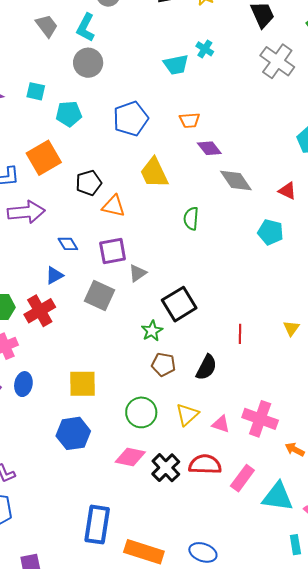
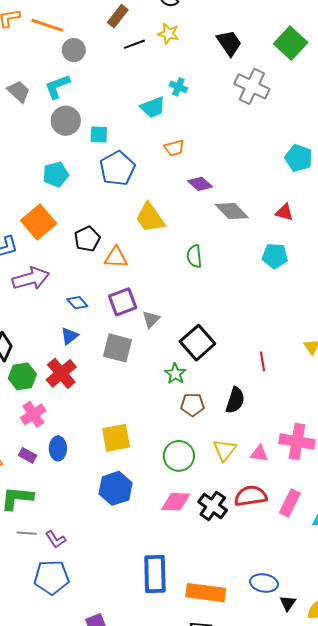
cyan L-shape: (86, 28) -> (57, 86), turned 52
cyan square: (36, 91) -> (99, 135), moved
orange trapezoid: (190, 120) -> (174, 148), moved

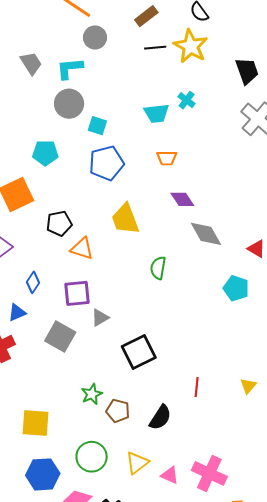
yellow star: (168, 34) -> (191, 46), size x1.6
blue diamond: (77, 303) -> (33, 282), turned 60
green star: (175, 374) -> (92, 394), moved
blue hexagon: (116, 488) -> (43, 474), moved

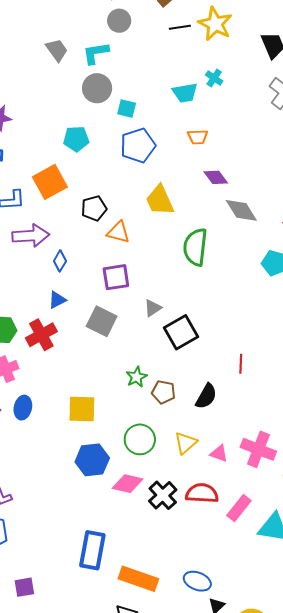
green semicircle: (158, 268) -> (195, 247), size x1.6
blue diamond: (33, 282) -> (60, 261), moved
gray triangle: (100, 318) -> (153, 308), moved

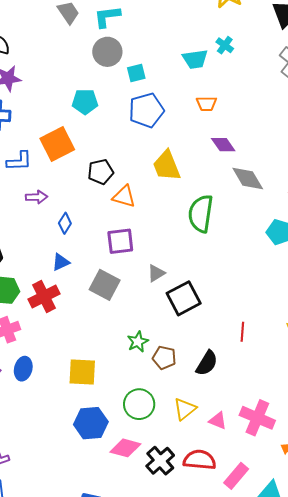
cyan square: (127, 109) -> (136, 73), turned -30
purple arrow: (31, 236) -> (37, 197), size x0.6

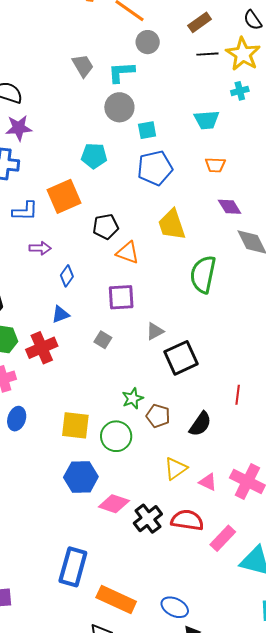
cyan cross: (225, 45) -> (240, 91), moved, turned 36
gray square: (105, 285) -> (103, 340), size x0.6
green circle: (139, 404) -> (116, 436), moved

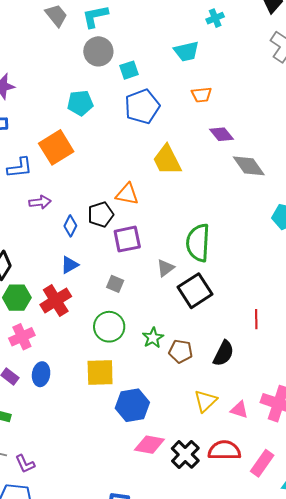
black pentagon: (106, 227) -> (101, 215), moved
green semicircle: (203, 274) -> (198, 243), moved
green circle: (116, 436) -> (109, 327), moved
blue hexagon: (81, 477) -> (132, 405), moved

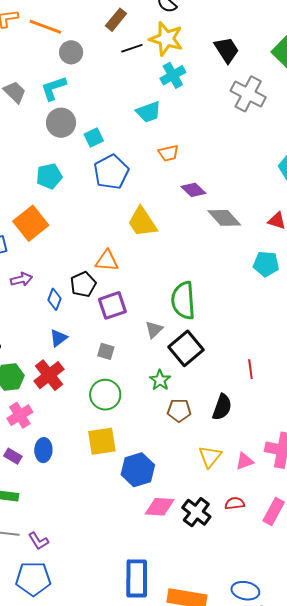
cyan cross: (215, 18) -> (173, 75), size x1.4
green star: (153, 338) -> (160, 380), moved
pink triangle: (239, 410) -> (245, 461), turned -30
red semicircle: (224, 450) -> (235, 503), size x0.6

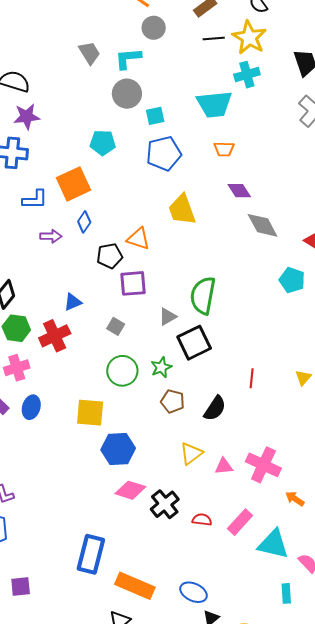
cyan trapezoid: (148, 112) -> (214, 104), size x1.4
blue diamond: (55, 299) -> (84, 222), moved
green circle: (105, 395) -> (122, 371), moved
red semicircle: (235, 503) -> (202, 520), moved

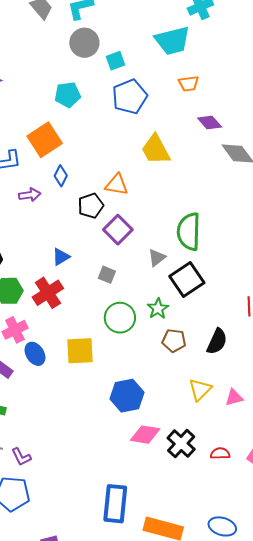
purple square: (133, 283) -> (118, 230), turned -32
blue ellipse: (31, 407) -> (35, 354), moved, turned -40
yellow square: (90, 413) -> (80, 351), moved

